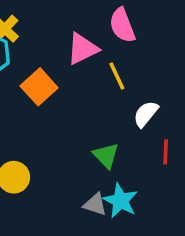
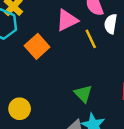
white semicircle: (146, 114) -> (111, 24), moved, turned -30

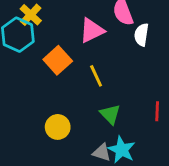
yellow line: (91, 39) -> (96, 76), moved
yellow circle: (20, 109) -> (58, 127), moved

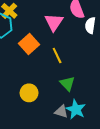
pink triangle: (92, 30) -> (54, 22), turned -30

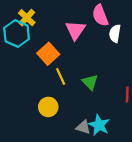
yellow line: (57, 55) -> (61, 76), moved
green triangle: (67, 84) -> (90, 82), moved

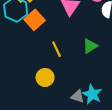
orange square: (48, 54) -> (35, 20), moved
green triangle: (90, 82) -> (90, 46), moved, turned 42

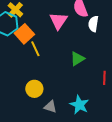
yellow line: (57, 49) -> (35, 49), moved
gray triangle: (78, 96) -> (50, 107), moved

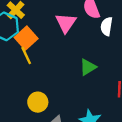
yellow line: (35, 49) -> (26, 55), moved

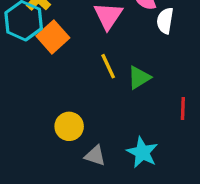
yellow line: (26, 55) -> (108, 66), moved

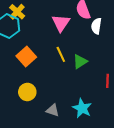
orange square: (53, 37) -> (26, 56), moved
yellow circle: (69, 126) -> (27, 92), moved

